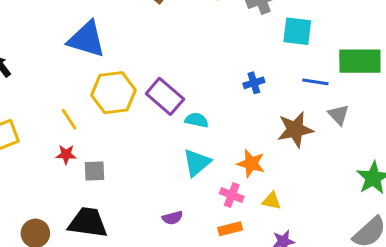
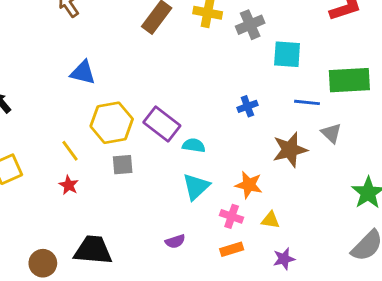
blue triangle: (87, 39) -> (83, 72), size x0.7
red star: (66, 154) -> (69, 185), turned 30
gray square: (95, 171) -> (123, 165), moved

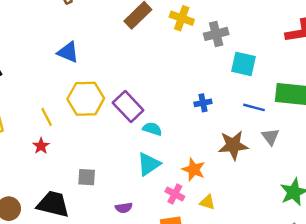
gray square: (123, 165) -> (87, 177), moved

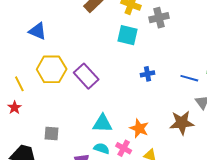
cyan square: (243, 64) -> (128, 35), moved
cyan semicircle: (152, 129) -> (102, 148), moved
brown star: (233, 145) -> (182, 123), moved
cyan triangle: (149, 164) -> (102, 123), turned 35

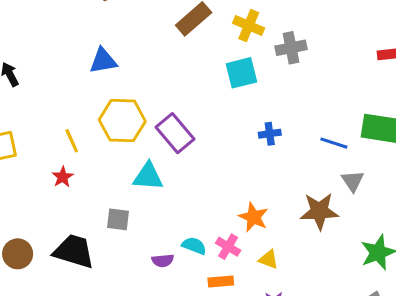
blue triangle: (38, 31) -> (103, 61), turned -36
cyan square: (128, 35) -> (241, 73), turned -30
cyan triangle: (102, 123) -> (148, 176), moved

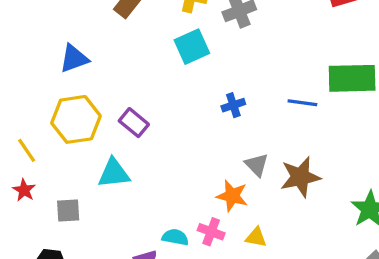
blue triangle: (103, 61) -> (74, 59), moved
purple rectangle: (175, 133) -> (134, 123), size x0.7
gray triangle: (353, 181) -> (257, 165), moved
gray square: (118, 219) -> (68, 211), moved

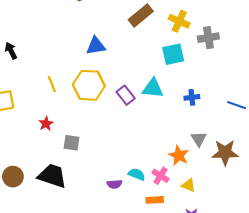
yellow line: (27, 150) -> (52, 84), moved
cyan triangle: (114, 173) -> (153, 88), moved

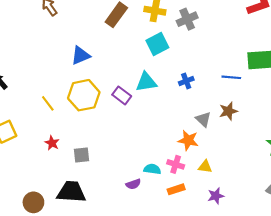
brown star: (225, 153) -> (228, 111), moved, size x0.7

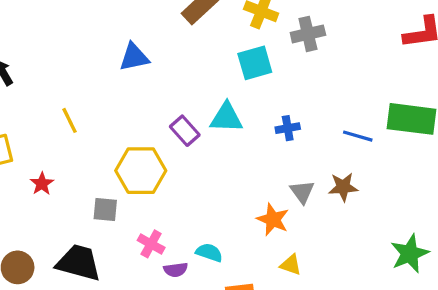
yellow hexagon: (84, 95) -> (141, 171), moved
red star: (52, 143) -> (42, 184), moved
pink cross: (176, 164) -> (151, 244), moved

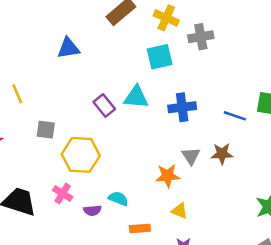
blue cross: (288, 128) -> (182, 107), size x1.5
yellow hexagon: (141, 171) -> (81, 155), moved
gray square: (105, 210) -> (46, 130), moved
orange star: (273, 219) -> (168, 176), turned -30
pink cross: (151, 244) -> (63, 193), moved

